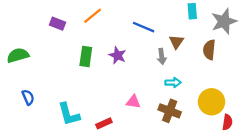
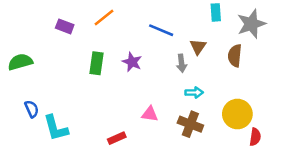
cyan L-shape: (69, 114) -> (56, 128), moved

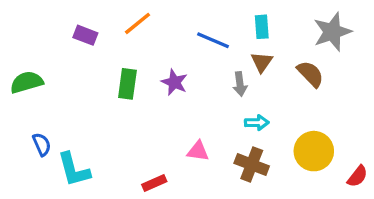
cyan rectangle: (216, 12) -> (262, 27), moved
brown semicircle: (235, 56) -> (310, 74), turned 130
red semicircle: (255, 137) -> (357, 176), moved, turned 30

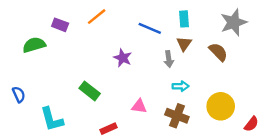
green semicircle: (27, 82) -> (34, 45), moved
green rectangle: (127, 84) -> (90, 91), moved, turned -60
blue semicircle: (42, 144) -> (19, 94), moved

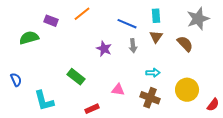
gray arrow: (169, 59) -> (133, 46), moved

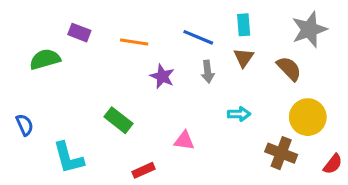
orange line: (82, 14) -> (134, 42), moved, turned 48
yellow circle: (187, 90) -> (308, 117), moved
brown cross: (150, 98) -> (281, 153), moved

